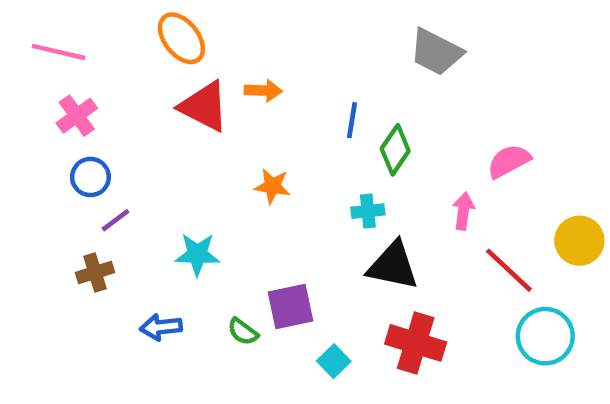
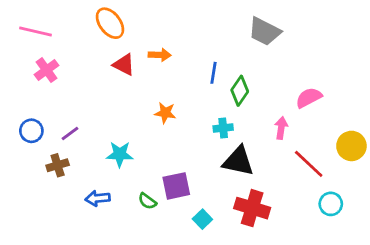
red triangle: (204, 106) -> (124, 65), size x0.7
blue circle: (90, 177) -> (31, 131), moved
cyan circle: (545, 336) -> (331, 204), size x0.7

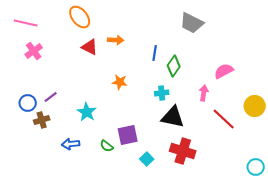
blue circle: (31, 131) -> (28, 103), moved
cyan star: (120, 154) -> (87, 112), turned 30
cyan circle: (331, 204) -> (256, 167), moved

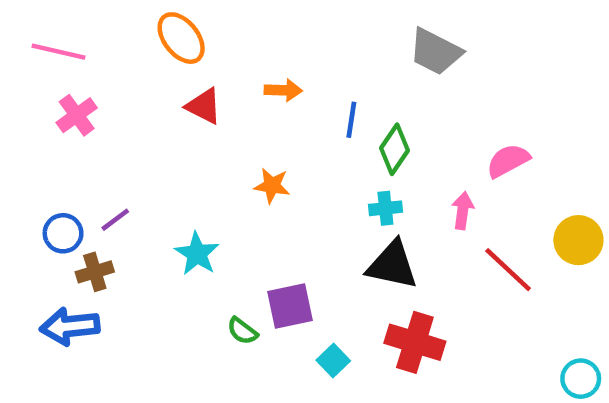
orange arrow: (116, 40) -> (283, 90), moved
cyan cross: (162, 93) -> (385, 208), moved
blue arrow: (71, 144) -> (70, 326), moved, size x1.4

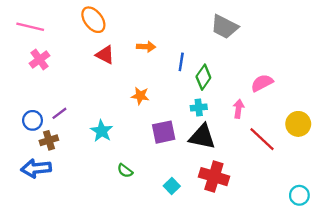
purple square: (290, 306) -> (164, 132), moved

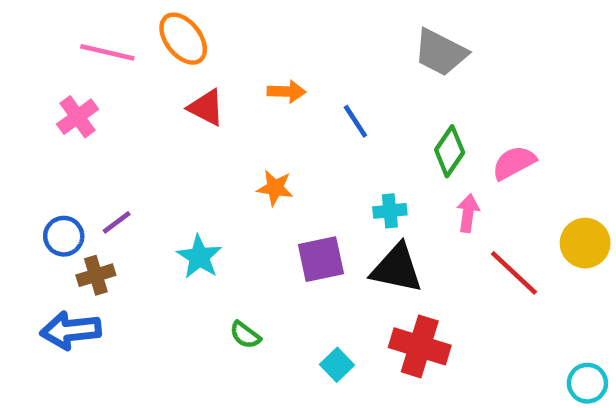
pink line: (30, 27) -> (107, 52), moved
blue line: (181, 62) -> (355, 121), turned -42
green diamond: (203, 77) -> (450, 151), moved

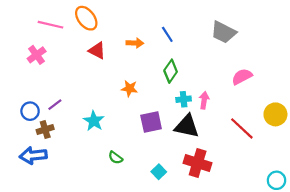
gray trapezoid: (440, 52) -> (224, 32), moved
blue line: (355, 121) -> (167, 34), moved
green diamond: (450, 151) -> (171, 71), moved
pink arrow: (468, 213) -> (204, 100), moved

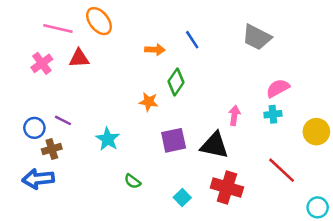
red triangle: (97, 51) -> (79, 58), moved, turned -30
green diamond: (171, 71) -> (176, 82), moved
cyan cross: (184, 99) -> (273, 114), moved
purple line: (55, 105) -> (63, 120), turned 64
red line: (242, 128) -> (282, 170), moved

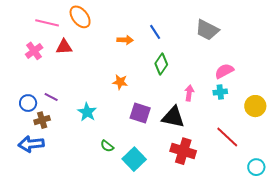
green diamond: (176, 82) -> (161, 64), moved
purple square: (174, 140) -> (140, 113), turned 30
cyan square: (182, 197) -> (134, 159), moved, size x1.6

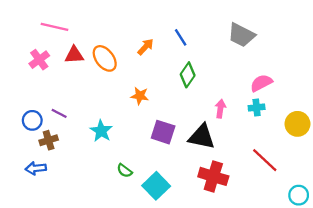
orange ellipse: (80, 17) -> (105, 58), moved
orange arrow: (125, 40) -> (146, 47), turned -49
blue arrow: (31, 144) -> (36, 168), size x0.7

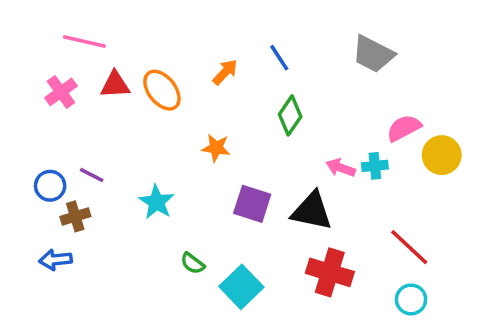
cyan cross: (257, 108) -> (375, 166), moved
pink arrow: (220, 109) -> (341, 168), turned -78
yellow circle: (297, 124) -> (442, 155), moved
cyan circle: (299, 195) -> (411, 299), moved

